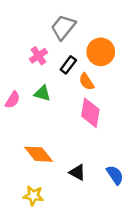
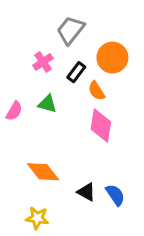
blue semicircle: (115, 175) -> (115, 195), moved

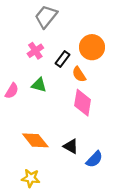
gray trapezoid: (70, 30) -> (46, 17), moved
black triangle: (86, 192) -> (71, 146), moved
blue semicircle: (115, 195) -> (94, 159), turned 78

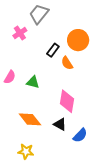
pink cross: (35, 51) -> (20, 33), moved
green triangle: (39, 85) -> (33, 82), moved
pink diamond: (83, 103) -> (67, 101), moved

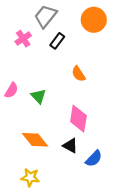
orange circle: (78, 40) -> (94, 20), moved
black rectangle: (53, 50) -> (57, 41), moved
green triangle: (33, 82) -> (38, 96), turned 32

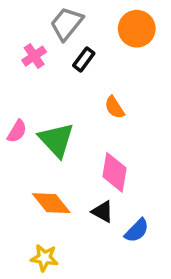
green triangle: (38, 96) -> (56, 140), size x1.6

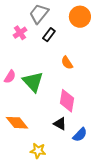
orange diamond: (51, 203) -> (17, 123), moved
yellow star: (44, 258) -> (38, 151), moved

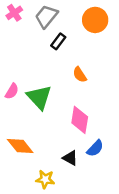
pink cross: (20, 33) -> (14, 13), moved
black triangle: (60, 124) -> (70, 158), moved
blue semicircle: (80, 135) -> (95, 148), moved

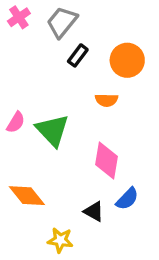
orange circle: (95, 20) -> (127, 60), moved
orange semicircle: (80, 75) -> (107, 100), turned -56

